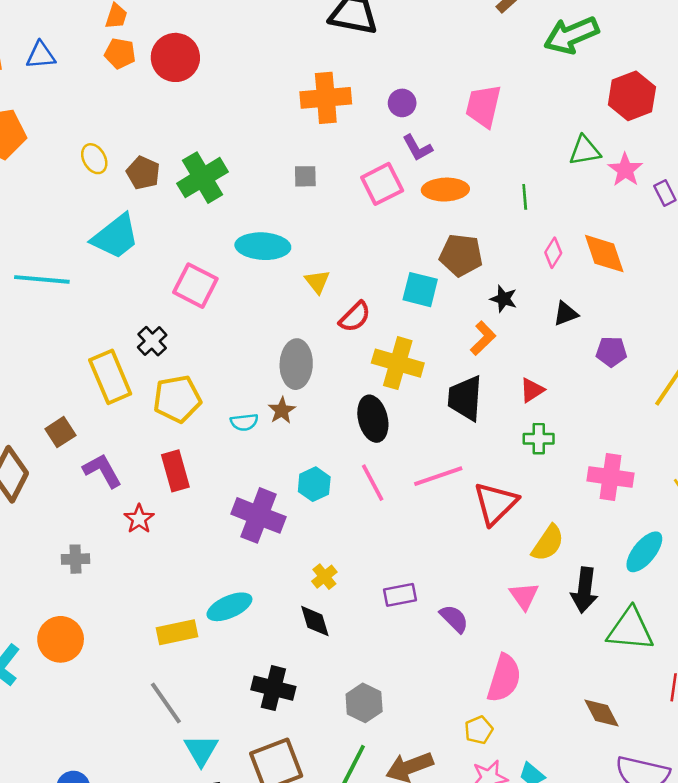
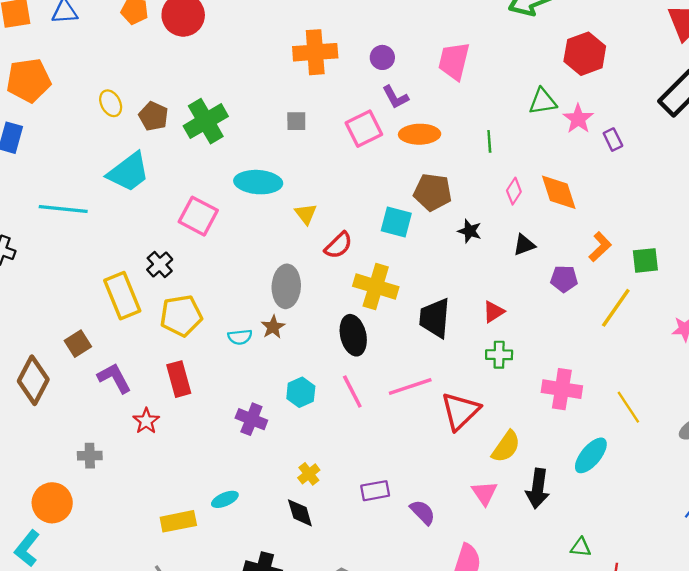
orange L-shape: (483, 338) -> (600, 247), moved
purple cross: (259, 515) -> (251, 419), size x0.7
cyan ellipse: (229, 607) -> (225, 499), size x0.7
green triangle: (630, 629) -> (581, 547), moved, size x0.5
orange circle: (61, 639) -> (52, 503), moved

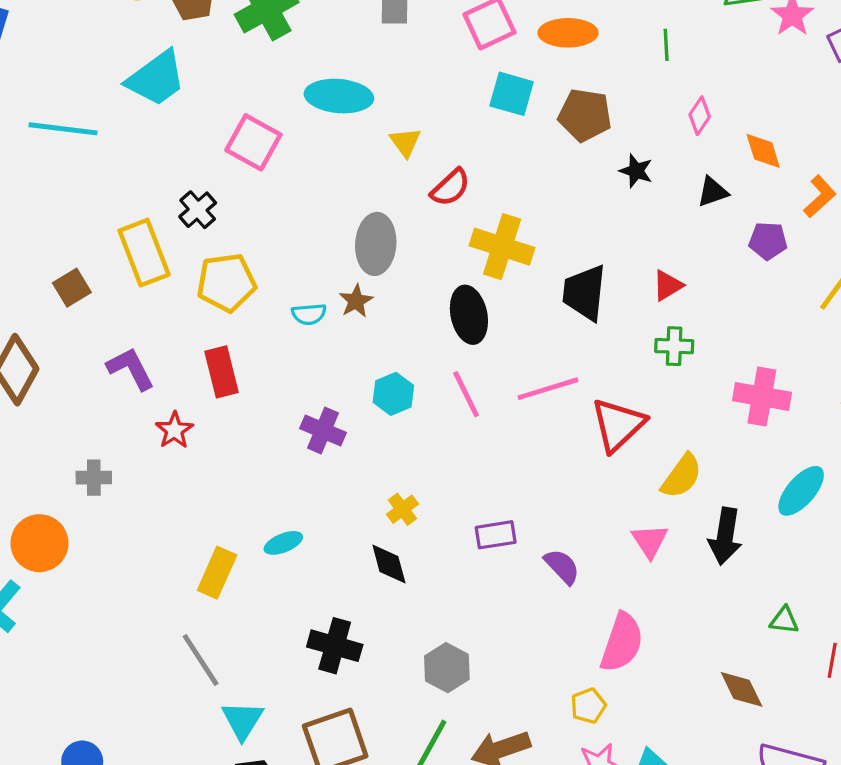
orange diamond: (559, 192) -> (763, 151), moved, size x0.7
cyan square: (396, 222) -> (512, 94), moved
brown square: (78, 344) -> (72, 288), moved
yellow rectangle: (178, 521) -> (217, 573), turned -56

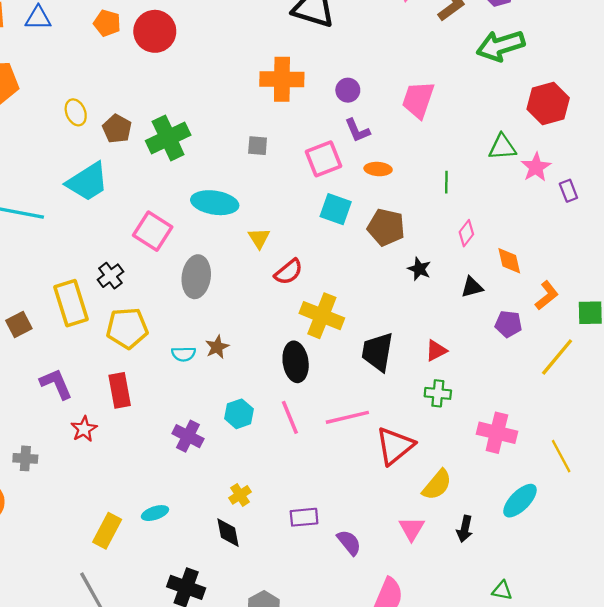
orange ellipse: (568, 33) -> (378, 169), size x0.7
gray ellipse: (376, 244) -> (196, 277), moved
black arrow: (725, 536) -> (465, 529), size x0.7

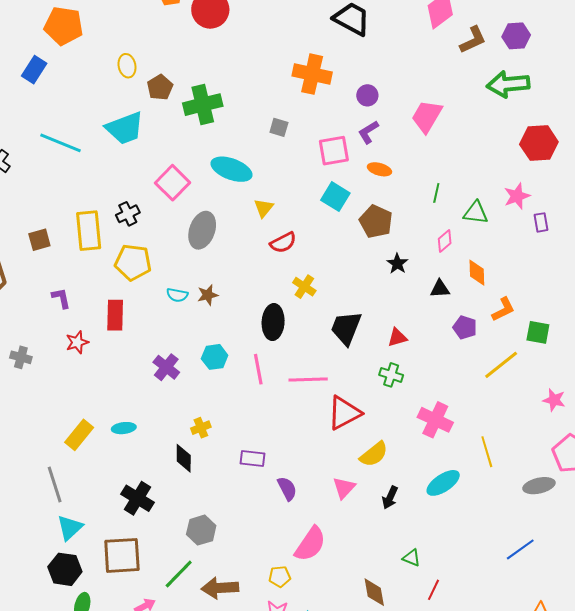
purple L-shape: (357, 130) -> (368, 132), turned 70
green triangle: (502, 147) -> (476, 213), moved
yellow cross: (322, 316) -> (304, 287), size x0.6
purple L-shape: (56, 384) -> (61, 298), size x0.7

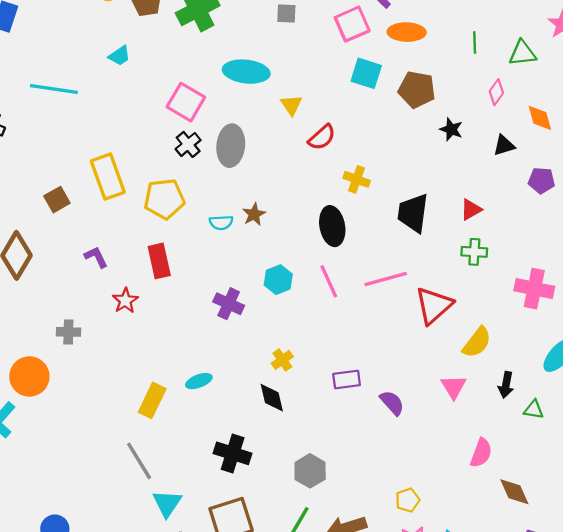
cyan trapezoid: (125, 128) -> (120, 56), size x0.5
orange ellipse: (379, 169) -> (407, 32), size x1.4
black cross: (128, 214) -> (188, 144), moved
pink semicircle: (310, 544) -> (481, 453), moved, size x0.7
green triangle: (411, 558) -> (534, 410), moved

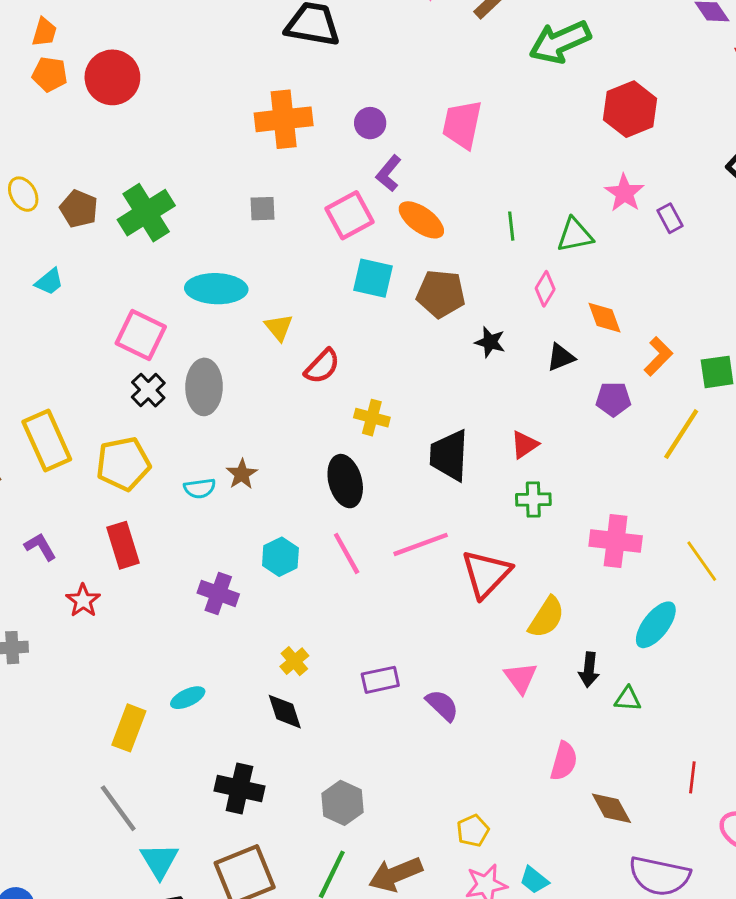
orange ellipse: (407, 32) -> (421, 220), turned 39

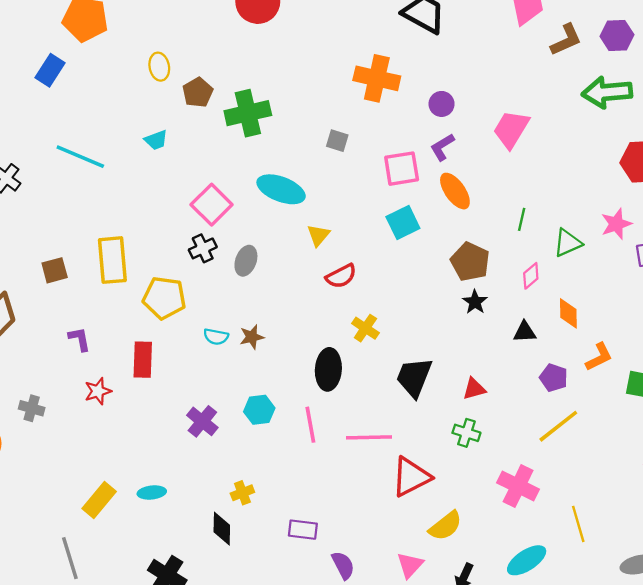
green triangle: (575, 235) -> (568, 243), turned -32
cyan square: (373, 278) -> (403, 223), turned 32
brown pentagon: (441, 294) -> (470, 262), moved
gray ellipse: (204, 387) -> (246, 261), size x0.7
yellow line: (681, 434) -> (558, 426), moved

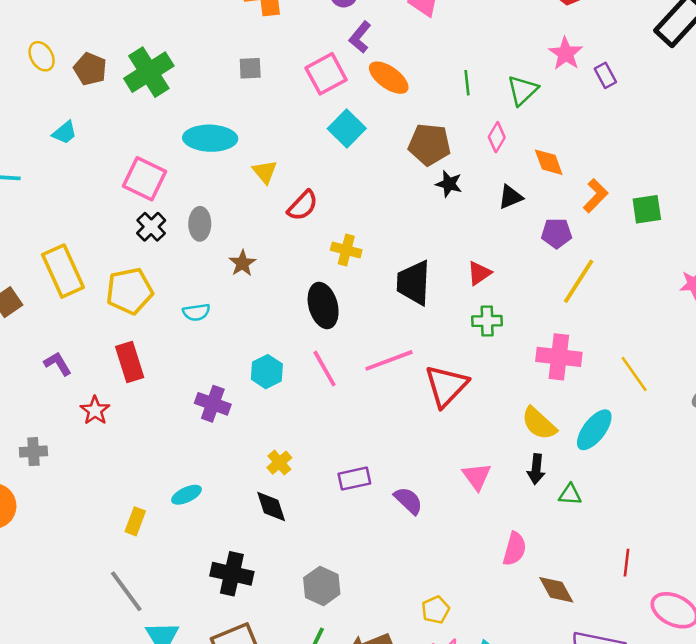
brown star: (252, 337) -> (242, 263), moved
yellow rectangle: (99, 500) -> (135, 521), size x0.7
yellow semicircle: (445, 526) -> (539, 423), moved, turned 100

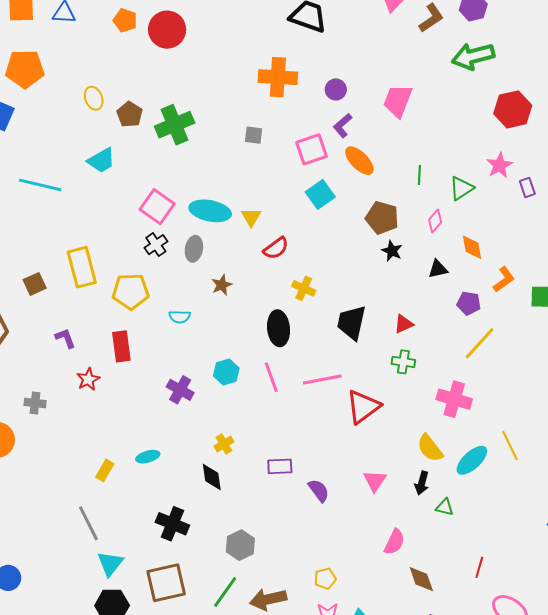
cyan trapezoid: (65, 133) -> (101, 160), size x1.4
cyan ellipse: (210, 138) -> (210, 211), moved
yellow line: (634, 374) -> (510, 446), moved

